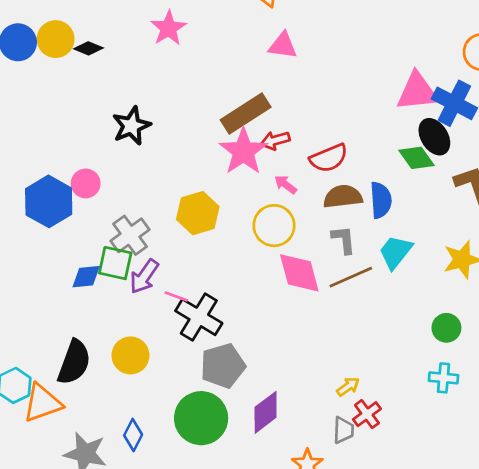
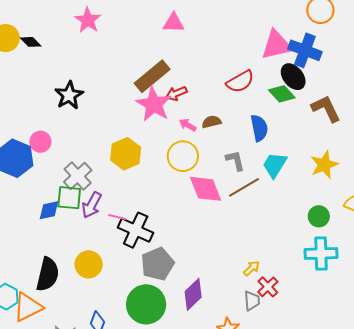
black diamond: (88, 48) -> (31, 42), turned 30
red semicircle: (329, 158) -> (240, 82), moved
brown semicircle: (343, 197) -> (212, 122), moved, size x0.7
cyan cross: (443, 378) -> (321, 253), size x1.5

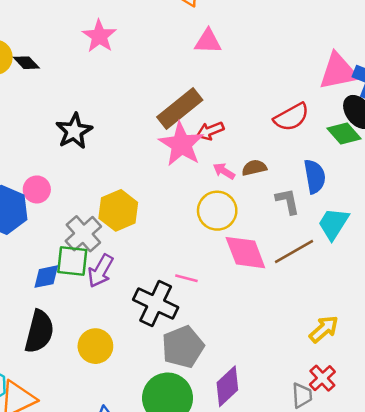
yellow hexagon: (126, 154) -> (118, 210), moved
gray L-shape: (235, 160) -> (288, 201), moved
pink line: (117, 217) -> (186, 278), moved
yellow arrow: (252, 268) -> (324, 329), moved, size x1.4
black semicircle: (48, 274) -> (39, 332), moved

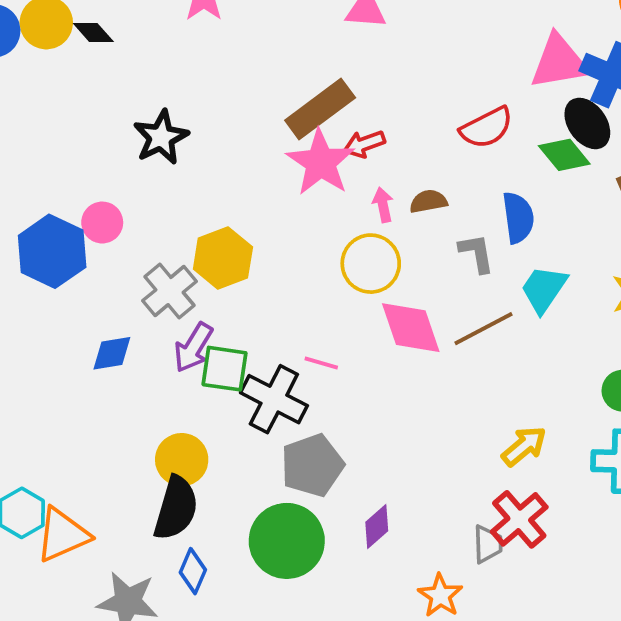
pink arrow: (224, 171) -> (383, 205), turned 45
green square: (72, 261) -> (224, 369), moved
black semicircle: (39, 332) -> (176, 508), moved
red cross: (322, 378) -> (519, 519), size x1.4
purple diamond: (227, 386) -> (377, 527), size x0.7

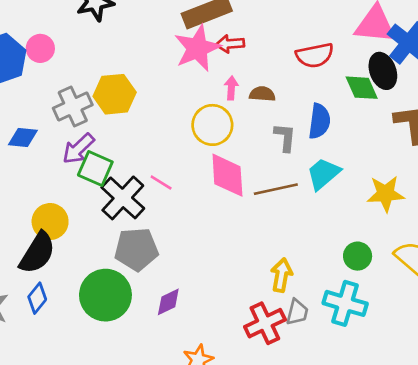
yellow arrow: (524, 446) -> (281, 275), turned -56
gray trapezoid: (488, 544) -> (297, 312), moved

